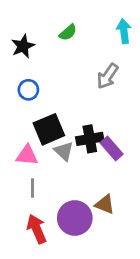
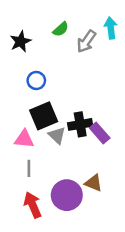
gray arrow: (108, 76) -> (86, 41), moved
blue circle: (28, 90) -> (36, 80), moved

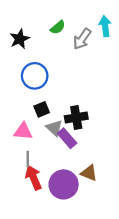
blue circle: (36, 80) -> (35, 76), size x1.5
black square: (44, 116) -> (42, 109), size x0.6
purple rectangle: (100, 133) -> (67, 138), moved
red arrow: (33, 205) -> (34, 178), moved

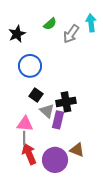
black square: (42, 109) -> (36, 95), turned -32
pink triangle: (23, 131) -> (25, 124), moved
purple rectangle: (67, 138) -> (58, 120), turned 54

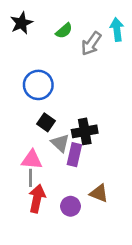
black star: (17, 34) -> (21, 23), moved
red arrow: (29, 154) -> (37, 199), turned 35
purple circle: (55, 160) -> (71, 206), size x0.6

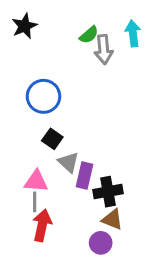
green semicircle: (64, 31) -> (89, 35), moved
gray arrow: (91, 44) -> (104, 49), turned -40
black cross: (85, 131) -> (108, 192), moved
purple circle: (71, 206) -> (101, 243), moved

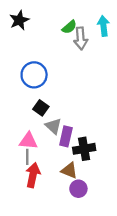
brown triangle: (112, 219) -> (69, 170), moved

